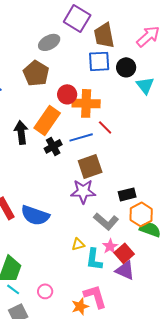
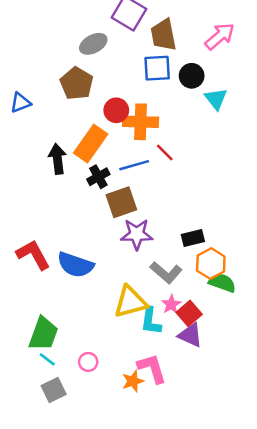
brown square: (90, 166) -> (121, 202), moved
yellow triangle: (78, 244) -> (130, 302), size x2.0

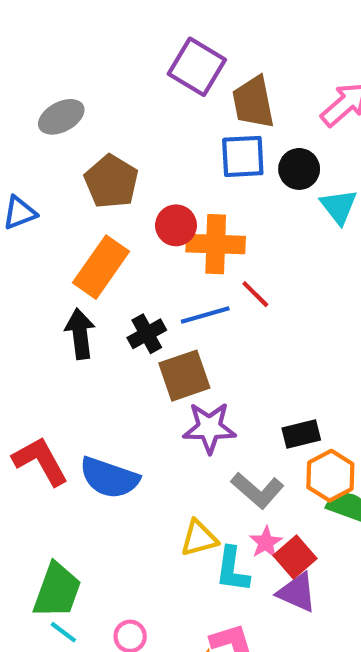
gray ellipse: (93, 44) -> (61, 117), moved
orange rectangle: (91, 143) -> (101, 267), moved
black arrow: (57, 159) -> (80, 334), moved
yellow triangle: (130, 302) -> (199, 538), size x0.7

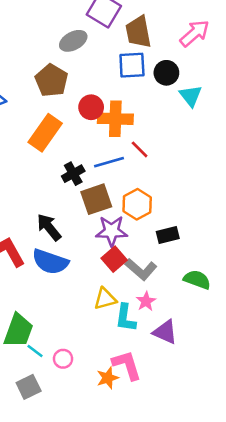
gray ellipse: (61, 117) -> (73, 41), moved
black arrow: (80, 334) -> (49, 227), moved, turned -32
orange hexagon: (330, 476) -> (137, 204), moved
red square: (295, 557) -> (114, 259), moved
cyan line: (63, 632) -> (35, 351), moved

